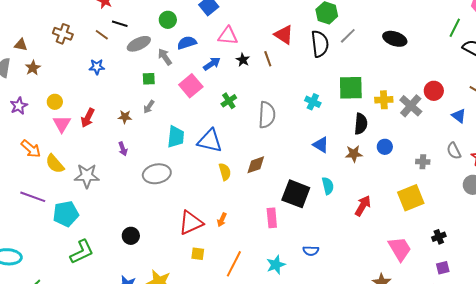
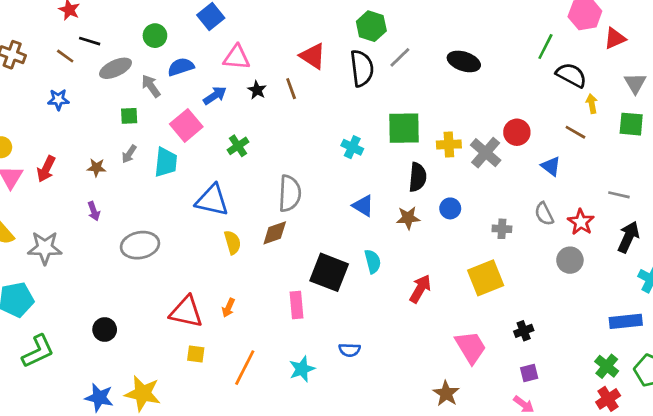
gray semicircle: (267, 115) -> (290, 193), moved
cyan trapezoid: (176, 137) -> (166, 162), moved
red triangle: (191, 223) -> (186, 312), turned 36

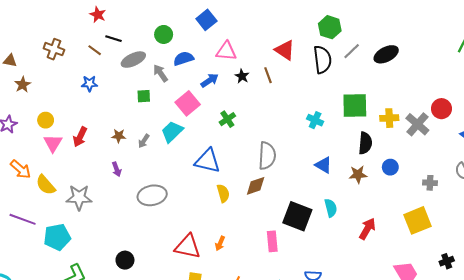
black ellipse: (464, 61) -> (386, 54), moved, turned -45
gray arrow: (129, 154) -> (144, 141), moved
cyan trapezoid: (166, 162) -> (172, 132), turned -140

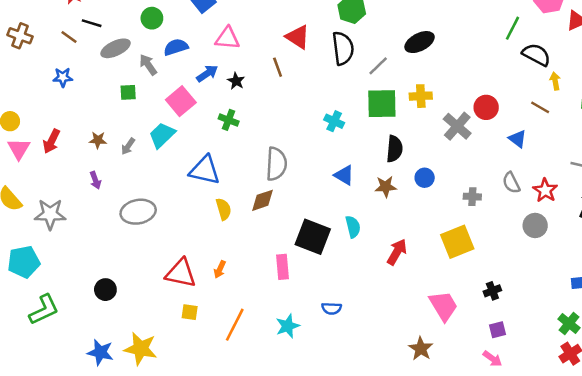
gray line: (352, 51) -> (378, 66), moved
black star: (242, 76) -> (236, 81), moved
yellow cross: (389, 118) -> (421, 96), moved
green cross: (227, 119) -> (229, 120), turned -35

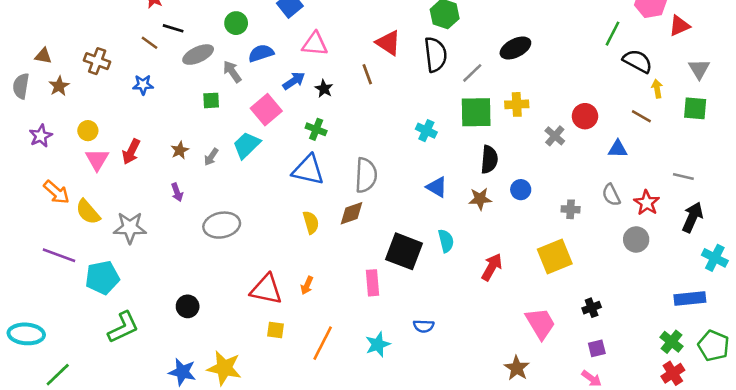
brown cross: (20, 36) -> (97, 61), moved
gray cross: (457, 126) -> (555, 136), size x0.7
blue triangle: (518, 139) -> (618, 149), turned -36
brown star: (98, 140) -> (180, 150), turned -30
blue triangle: (205, 170) -> (308, 170), moved

